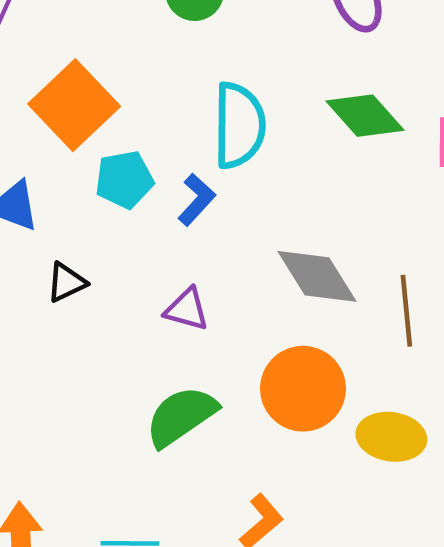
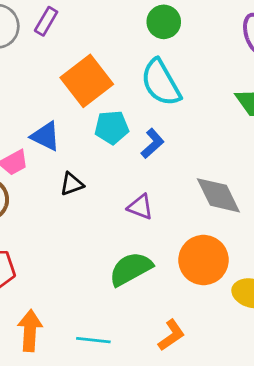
cyan semicircle: (239, 125) -> (161, 83), moved, turned 144

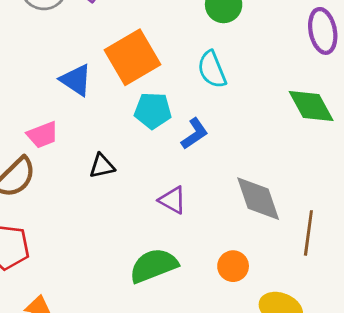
cyan semicircle: (161, 83) -> (212, 69), size x0.7
blue triangle: (45, 136) -> (76, 80), moved
orange circle: (203, 260) -> (233, 266), size x0.6

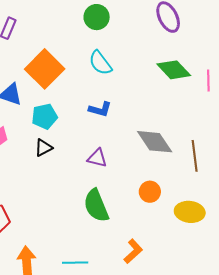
cyan pentagon: (153, 111) -> (45, 116), moved
blue L-shape: (195, 134) -> (100, 109), turned 65
green semicircle: (154, 266) -> (96, 206), turned -76

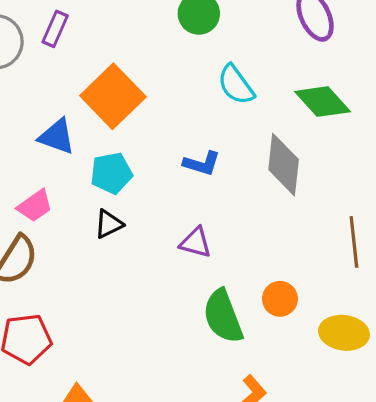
cyan semicircle: (100, 63) -> (236, 85), moved
gray diamond: (155, 142) -> (284, 165), moved, turned 39
green semicircle: (96, 206) -> (223, 316), moved

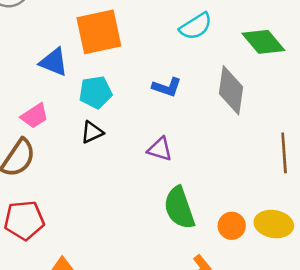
cyan semicircle: (236, 85) -> (196, 26), turned -88
orange square: (113, 96) -> (99, 32), turned 30
orange circle: (280, 299) -> (232, 226), moved

